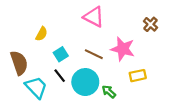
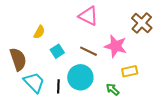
brown cross: (150, 24) -> (142, 23), size x1.5
black line: (60, 76) -> (58, 86), moved, turned 40
green arrow: (109, 92) -> (113, 89), moved

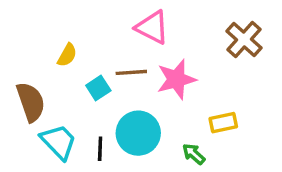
pink star: (116, 46) -> (176, 79), moved, turned -30
brown line: (88, 51) -> (131, 72), moved, turned -30

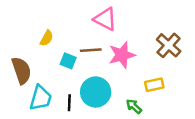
brown cross: (244, 39) -> (169, 45), moved
cyan square: (98, 88) -> (68, 61), turned -35
cyan trapezoid: (58, 142) -> (41, 98), turned 60

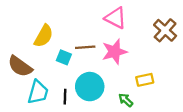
pink triangle: (105, 19) -> (116, 18), moved
yellow semicircle: (47, 38) -> (44, 36), size x1.5
brown cross: (169, 45) -> (165, 30), moved
brown semicircle: (21, 70) -> (20, 66), turned 145

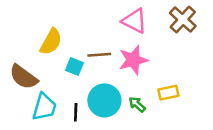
brown cross: (165, 30) -> (183, 20), moved
green arrow: (126, 100) -> (137, 104), moved

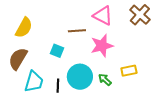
yellow semicircle: (51, 42) -> (24, 28), moved
brown line: (99, 55) -> (77, 31), moved
brown semicircle: (23, 77) -> (18, 59), turned 85

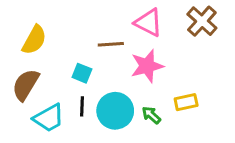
cyan trapezoid: (34, 82) -> (49, 118), turned 45
black line: (58, 86) -> (82, 106), moved

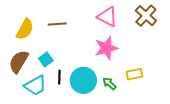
brown line: (111, 44) -> (57, 24), moved
cyan square: (82, 73) -> (46, 59), moved, turned 32

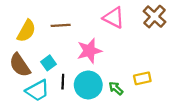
pink star: (106, 48) -> (89, 51), moved
brown semicircle: (19, 62) -> (20, 65), turned -65

